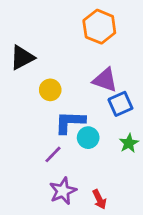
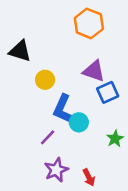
black triangle: (22, 58) -> (20, 51), turned 45
blue L-shape: (70, 122) -> (63, 109), turned -68
green star: (129, 143) -> (115, 139), moved

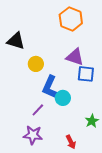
blue square: (108, 92) -> (86, 74), turned 30
green star: (115, 139) -> (92, 121), moved
purple star: (56, 170) -> (33, 135), moved, turned 30

